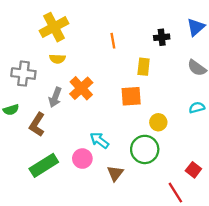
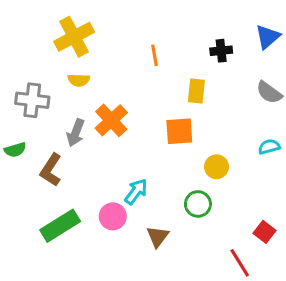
cyan arrow: (99, 140) -> (136, 192), turned 90
green circle: (145, 149) -> (198, 204), size x0.7

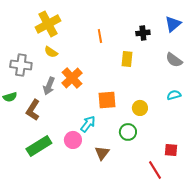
yellow semicircle: (79, 80) -> (51, 52), turned 32
orange square: (179, 131) -> (107, 100), moved
red square: (265, 232) -> (171, 150), turned -32

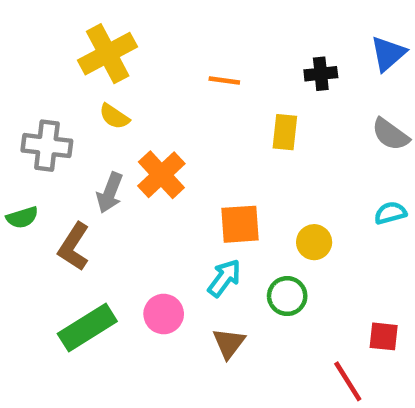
orange line: (100, 36) -> (224, 80), turned -72
cyan arrow: (88, 124) -> (224, 278), moved

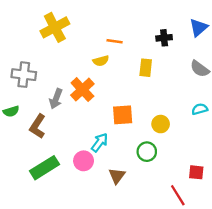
yellow semicircle: (114, 116) -> (101, 61), moved, turned -49
cyan arrow: (224, 278) -> (100, 142), moved

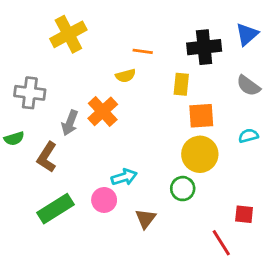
black cross: (164, 38) -> (204, 47), size x1.6
orange square: (123, 115) -> (201, 116), moved
yellow circle: (161, 124) -> (200, 154), size x1.6
cyan arrow: (100, 142) -> (124, 177), turned 36

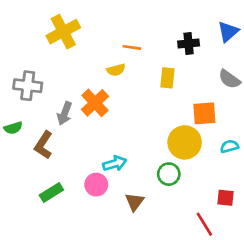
black cross: (204, 47) -> (189, 44), size x0.7
orange square: (201, 116) -> (204, 113), moved
cyan semicircle: (248, 136) -> (229, 146), moved
green rectangle: (56, 209) -> (51, 193), size x0.7

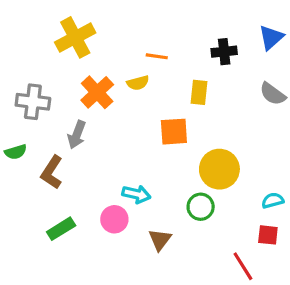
orange cross: (95, 103) -> (97, 92), moved
orange square: (204, 113) -> (174, 132), moved
cyan semicircle: (229, 146) -> (273, 200), moved
cyan arrow: (115, 164) -> (136, 194), turned 30

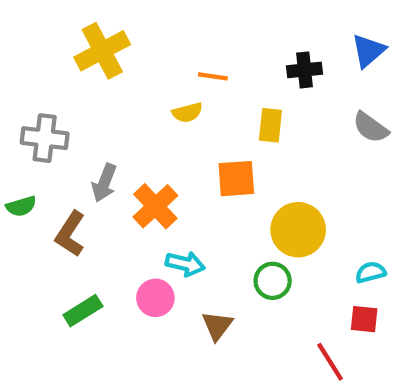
orange cross: (97, 92) -> (155, 206), moved

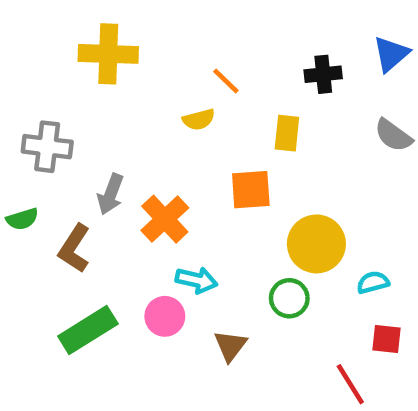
yellow cross: (102, 51) -> (108, 54), turned 30
orange line: (213, 76) -> (226, 81), turned 36
cyan semicircle: (371, 272) -> (373, 282), moved
green rectangle: (83, 311) -> (88, 330), size x1.4

